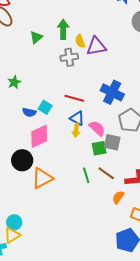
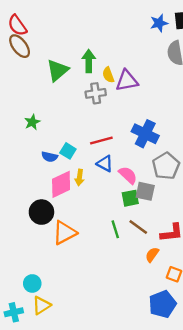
green triangle: (36, 37) -> (58, 70), size x1.5
red line: (74, 98) -> (101, 141), turned -30
yellow arrow: (76, 130) -> (80, 177), moved
yellow triangle: (12, 235) -> (41, 305), moved

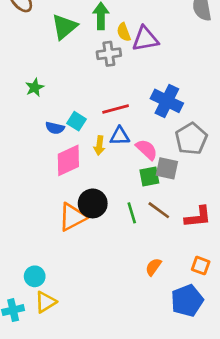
blue triangle: (105, 164) -> (120, 136), turned -30
yellow arrow: (80, 177) -> (99, 145), moved
black circle: (41, 212) -> (93, 203), moved
orange semicircle: (152, 255) -> (153, 267), moved

